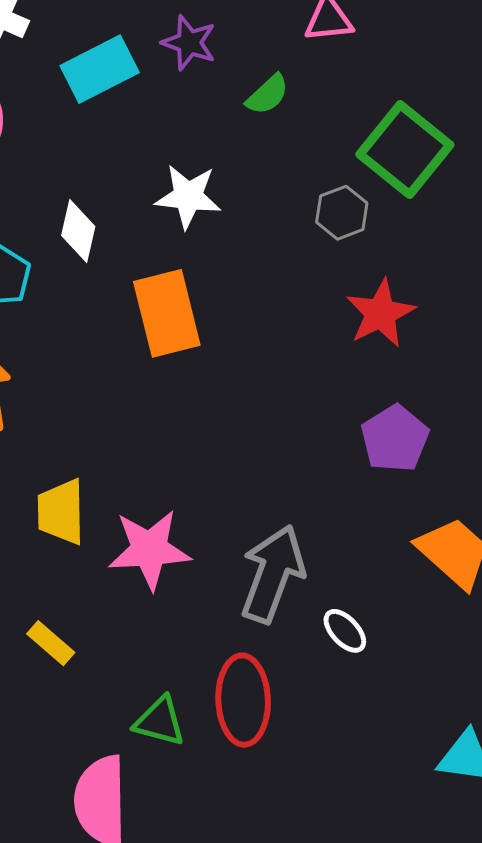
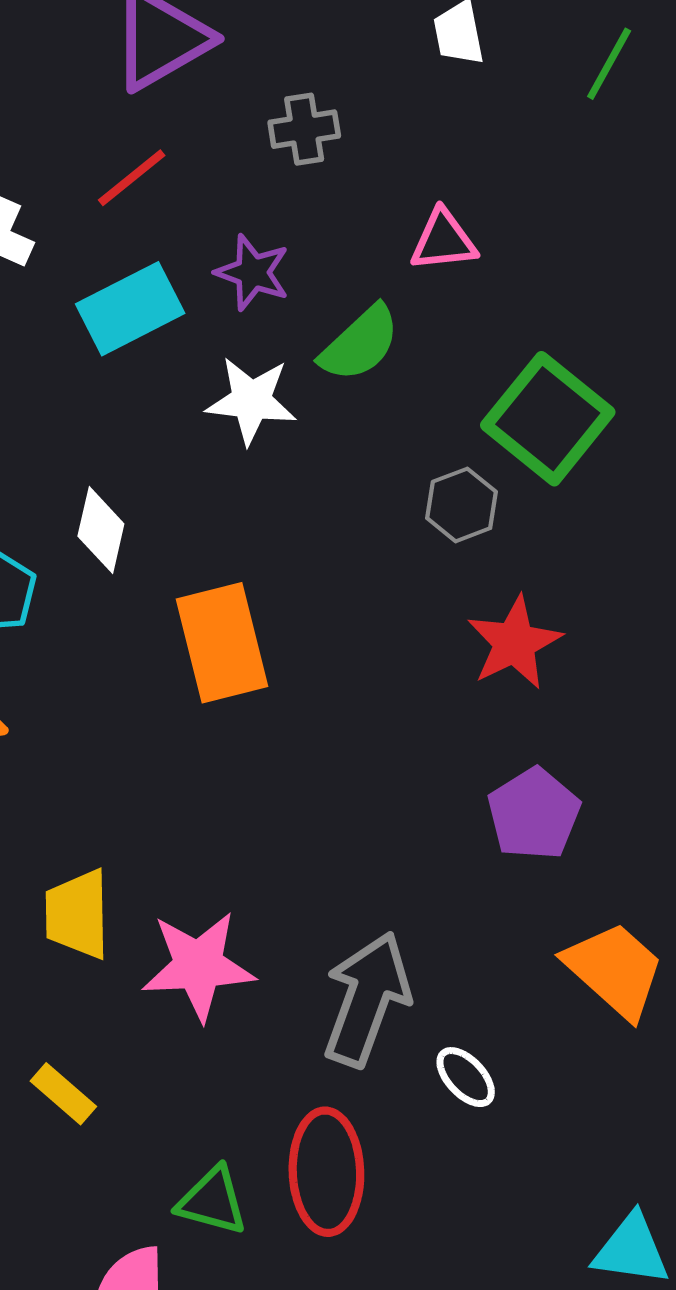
green semicircle: (268, 95) -> (360, 343), size x1.4
white star: (188, 196) -> (251, 401), moved

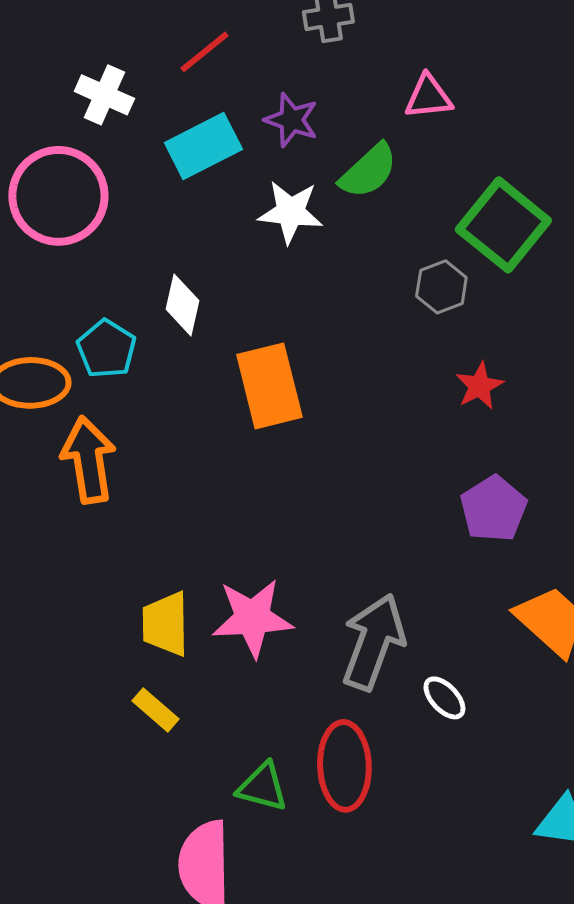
red star: (514, 643) -> (479, 386), size x0.7
yellow trapezoid: (77, 914) -> (165, 624), moved

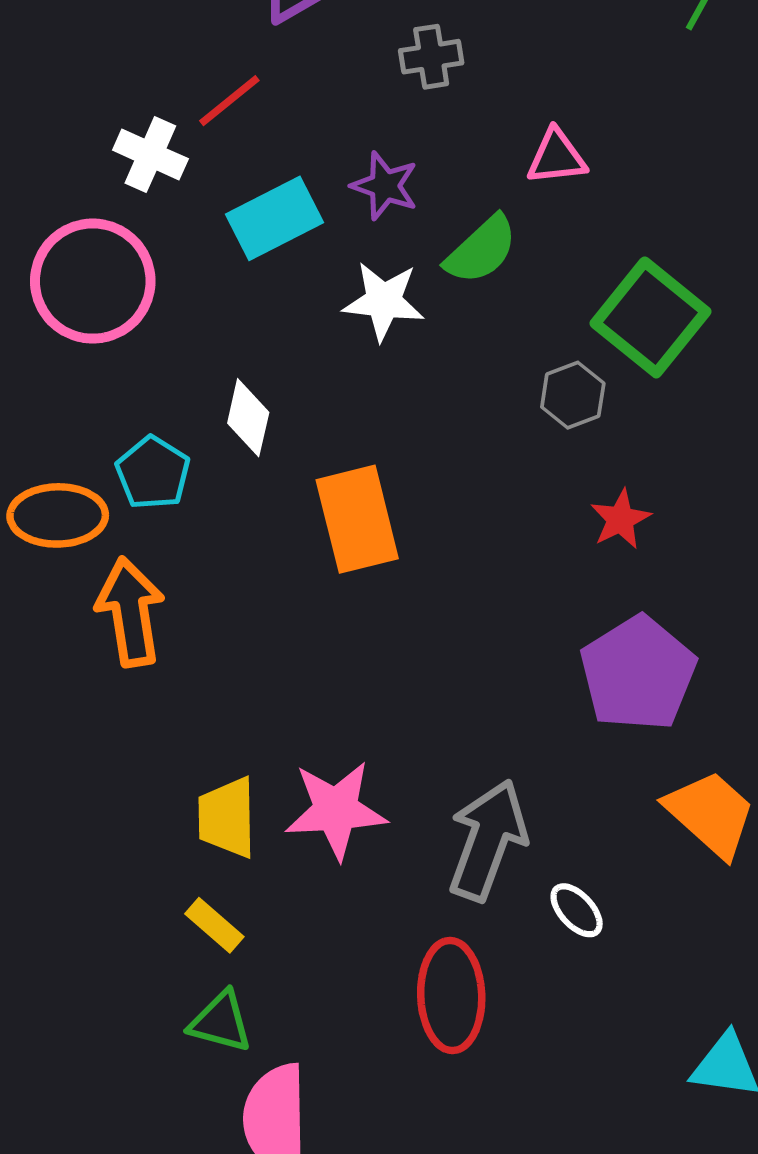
red line: (204, 52) -> (229, 101), moved
purple pentagon: (493, 509) -> (638, 673), size x1.4
green triangle: (262, 787) -> (221, 1022), moved

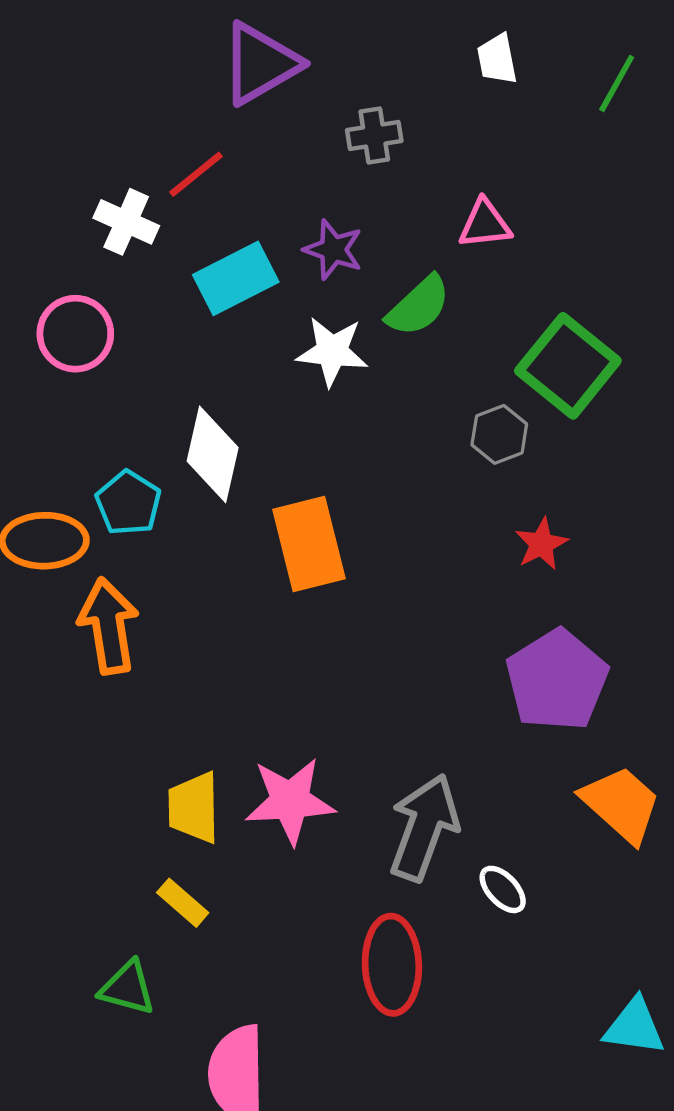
pink circle: (93, 281) -> (75, 334), size x0.7
white diamond: (248, 418) -> (213, 454), size x1.4
green triangle: (221, 1022) -> (127, 988), moved

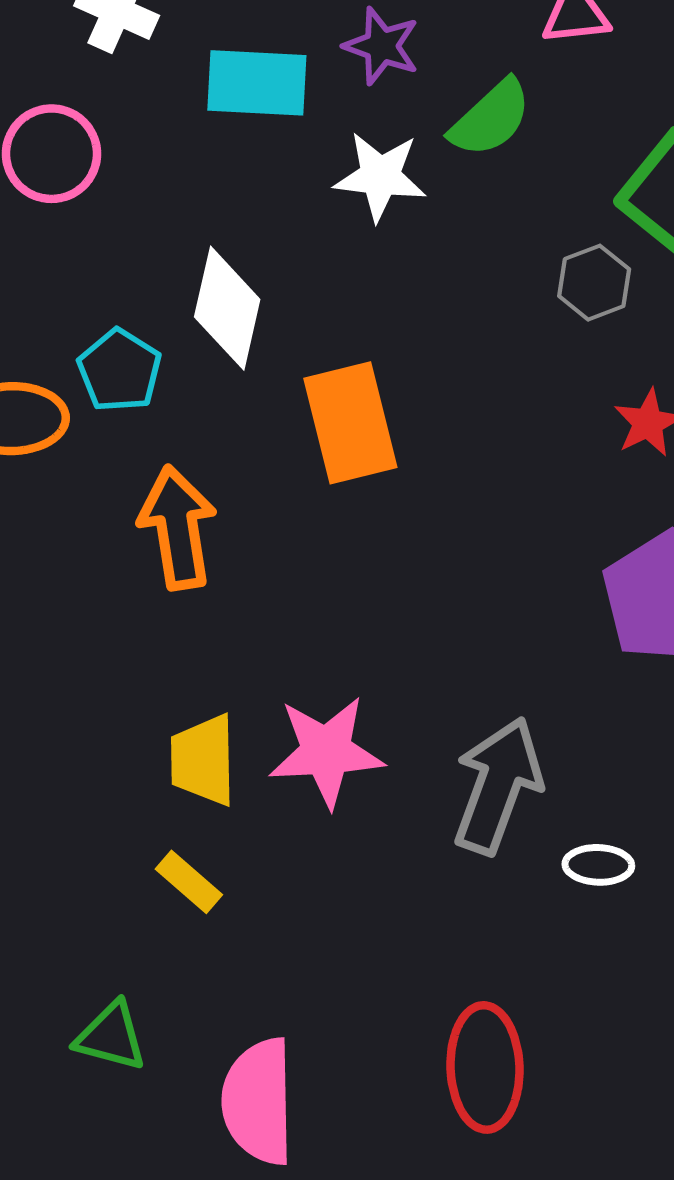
cyan rectangle: (236, 278) -> (257, 83), turned 30
orange arrow: (109, 626) -> (178, 528), moved
white ellipse: (503, 889) -> (598, 865), turned -45
red ellipse: (392, 965) -> (485, 1067), moved
green triangle: (127, 988) -> (111, 1036), moved

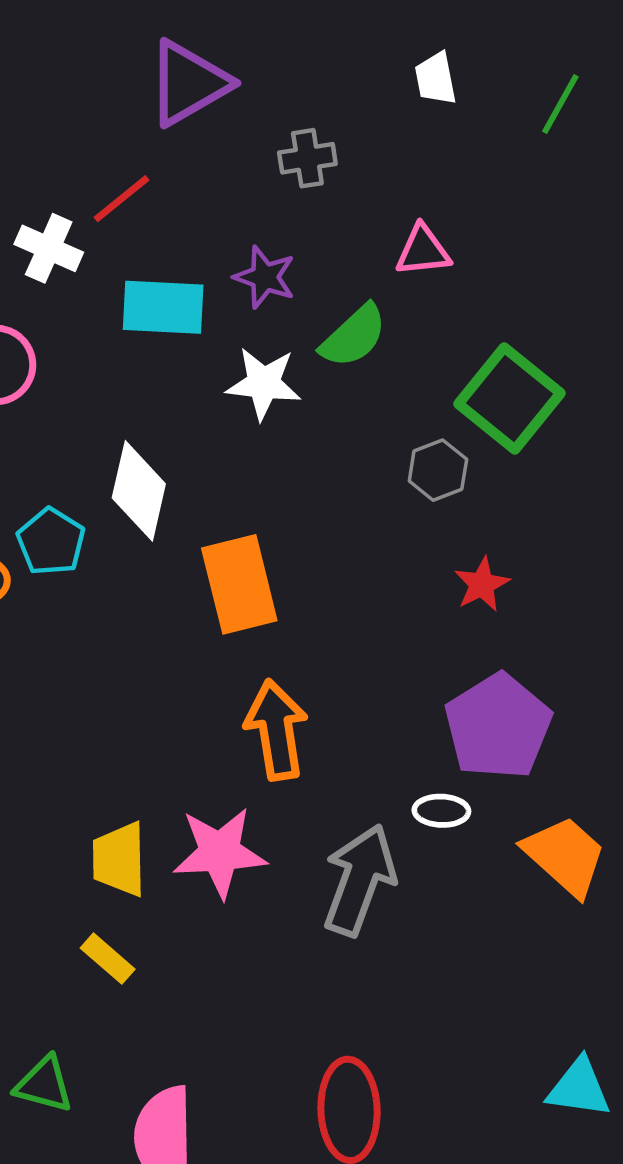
orange arrow: (178, 528) -> (276, 730), moved
white ellipse: (598, 865) -> (441, 811), moved

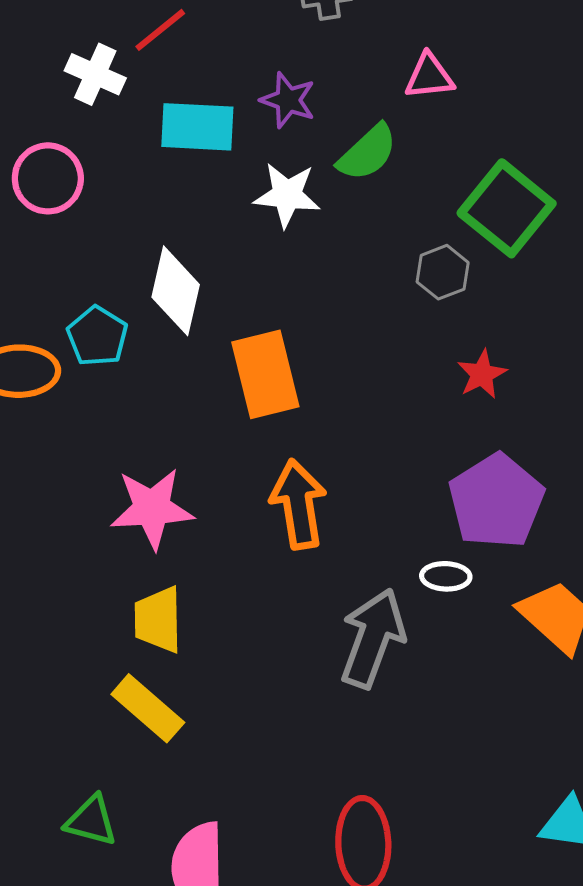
pink star: (220, 852) -> (152, 508), moved
yellow rectangle: (108, 959) -> (148, 708), size x1.5

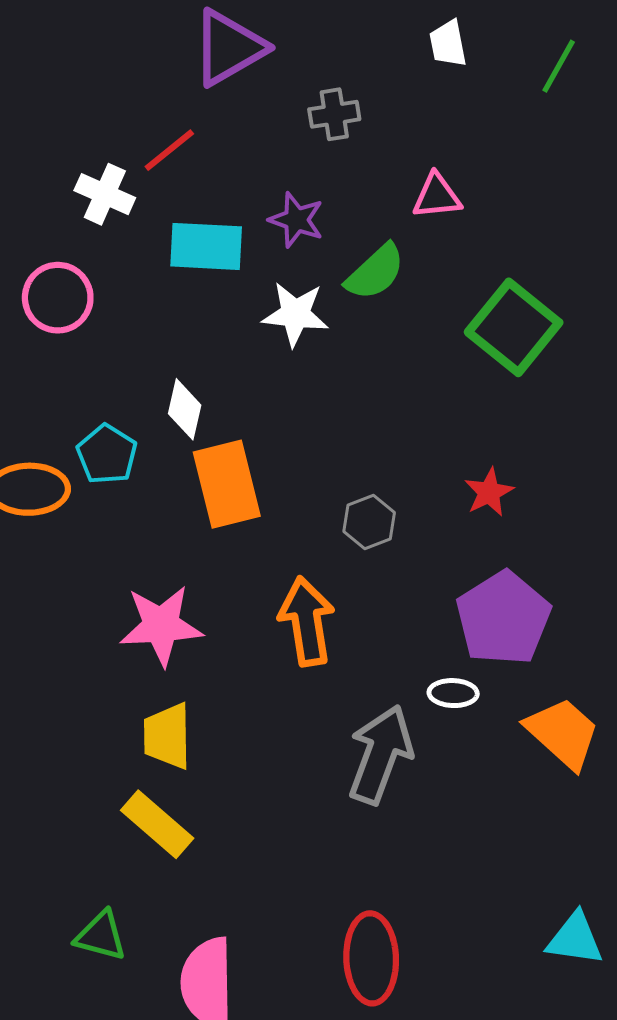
gray hexagon: (443, 272) -> (369, 522), moved
white diamond: (176, 291) -> (185, 409), size x0.7
orange rectangle: (265, 374) -> (227, 484), moved

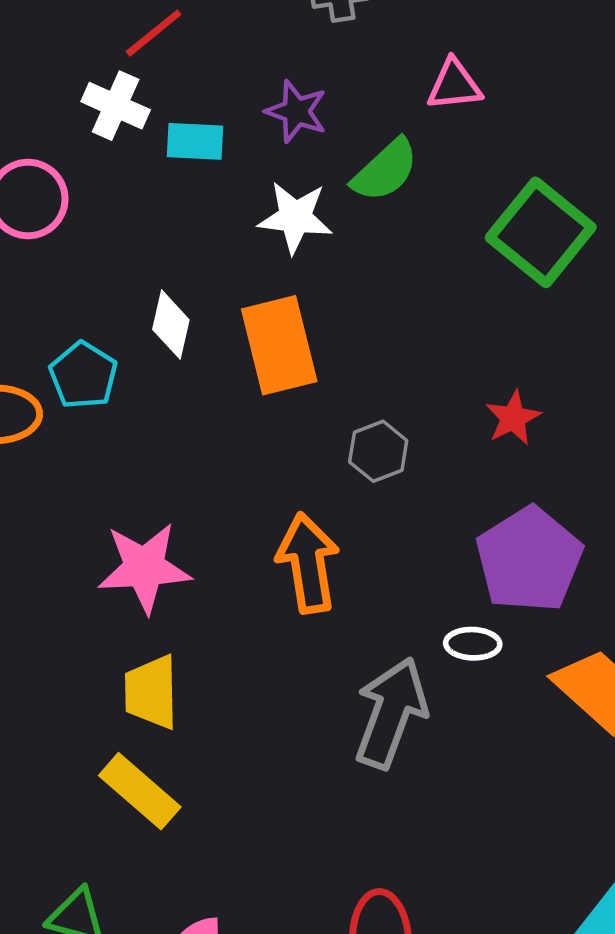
white cross: (105, 194) -> (116, 106), moved
cyan rectangle: (206, 246) -> (195, 141), size x0.7
orange rectangle: (227, 484) -> (279, 345), moved

